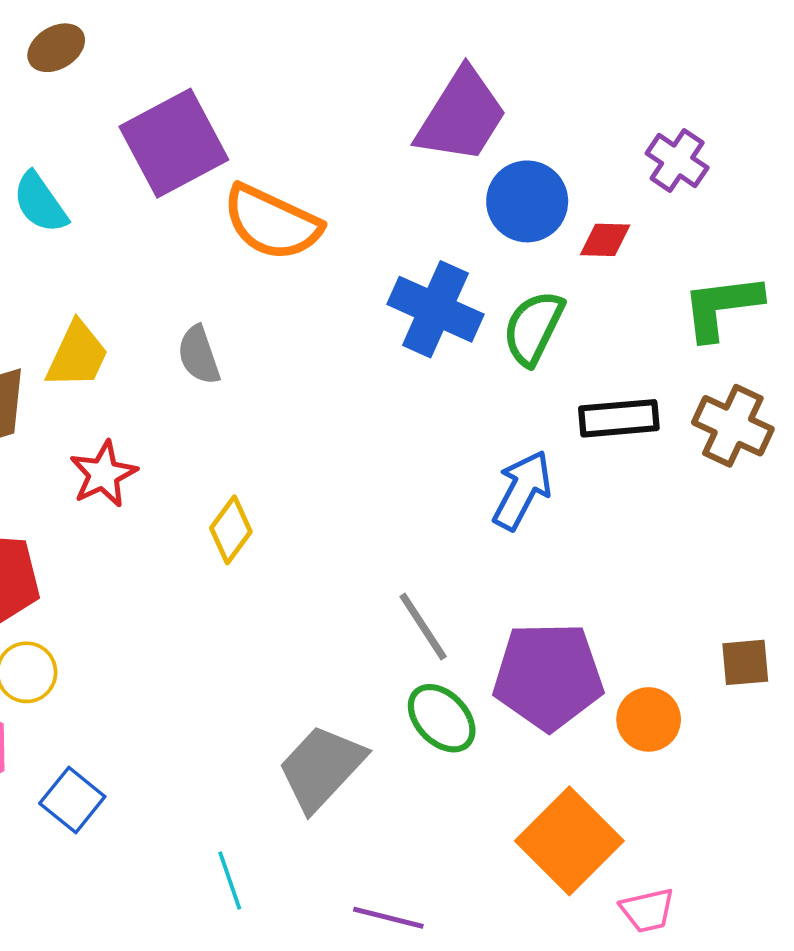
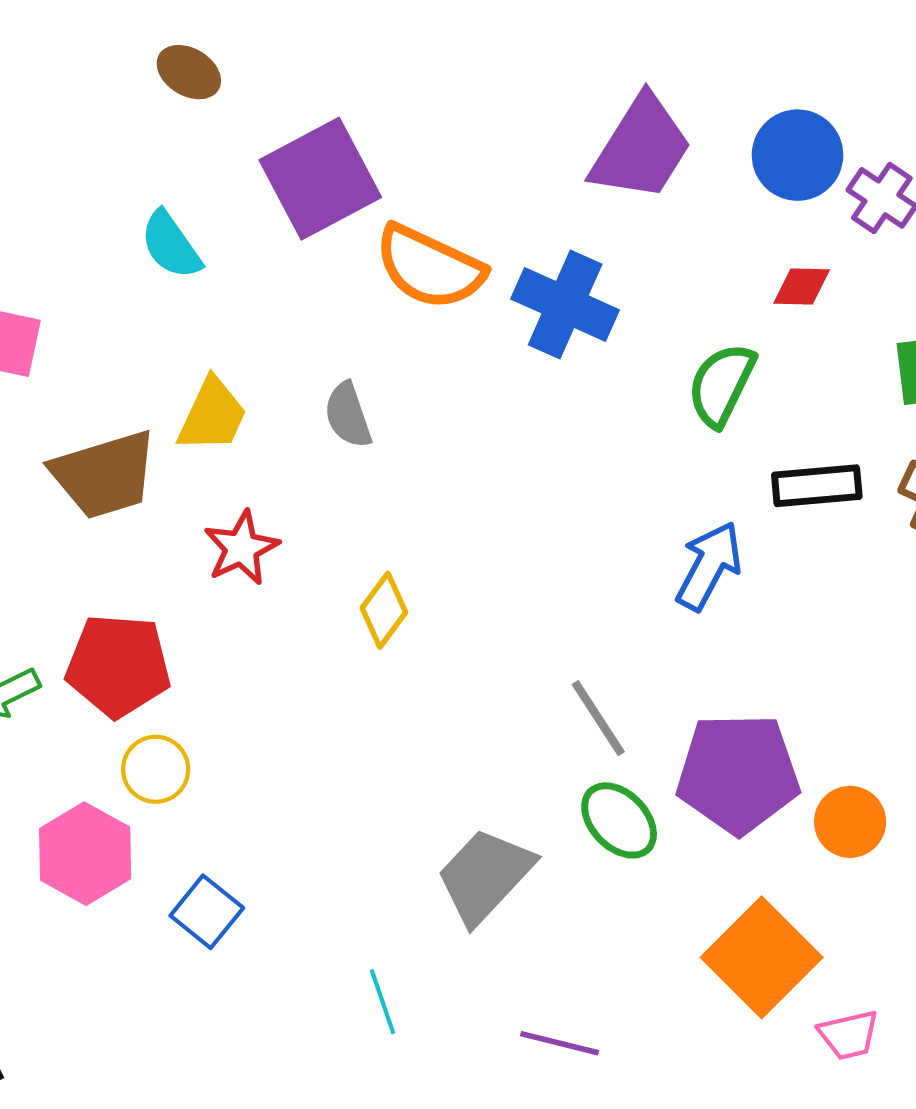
brown ellipse: (56, 48) -> (189, 72), turned 62
blue circle: (527, 201) -> (797, 155), moved
blue cross: (435, 309) -> (565, 304), moved

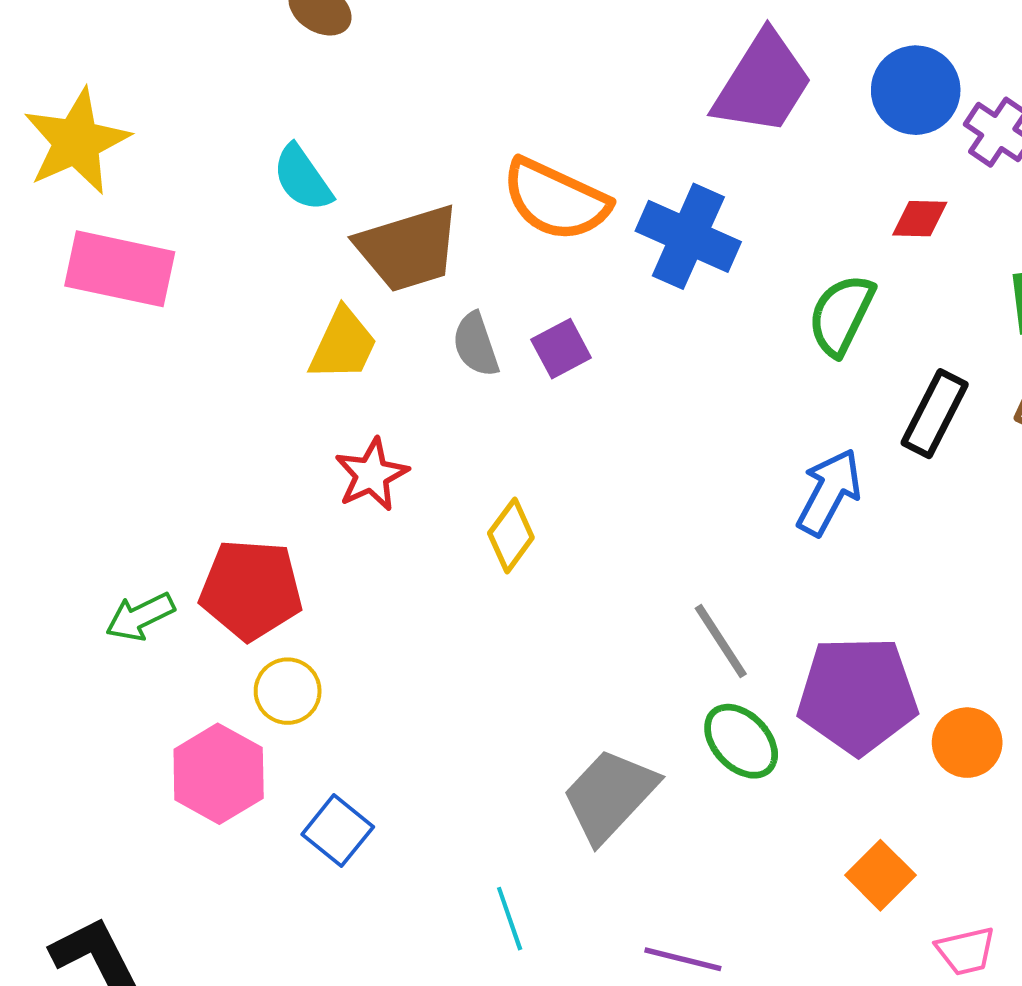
purple square: (320, 179) -> (561, 349), moved, size x0.5
brown trapezoid: (104, 475) -> (408, 248), moved
black rectangle: (817, 486) -> (935, 414), turned -58
orange square: (762, 957) -> (880, 875), size x0.6

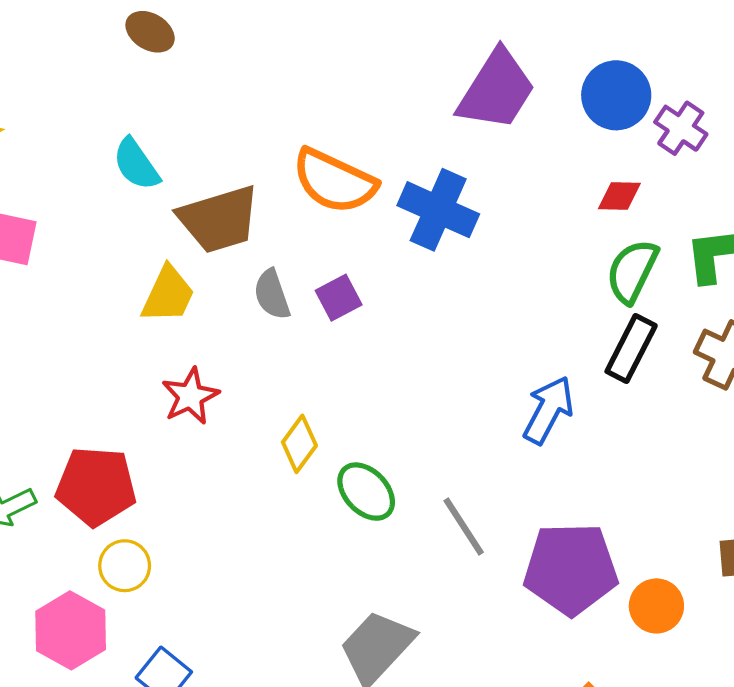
green semicircle: (841, 315) -> (632, 271), moved
green ellipse: (741, 741) -> (366, 492), moved

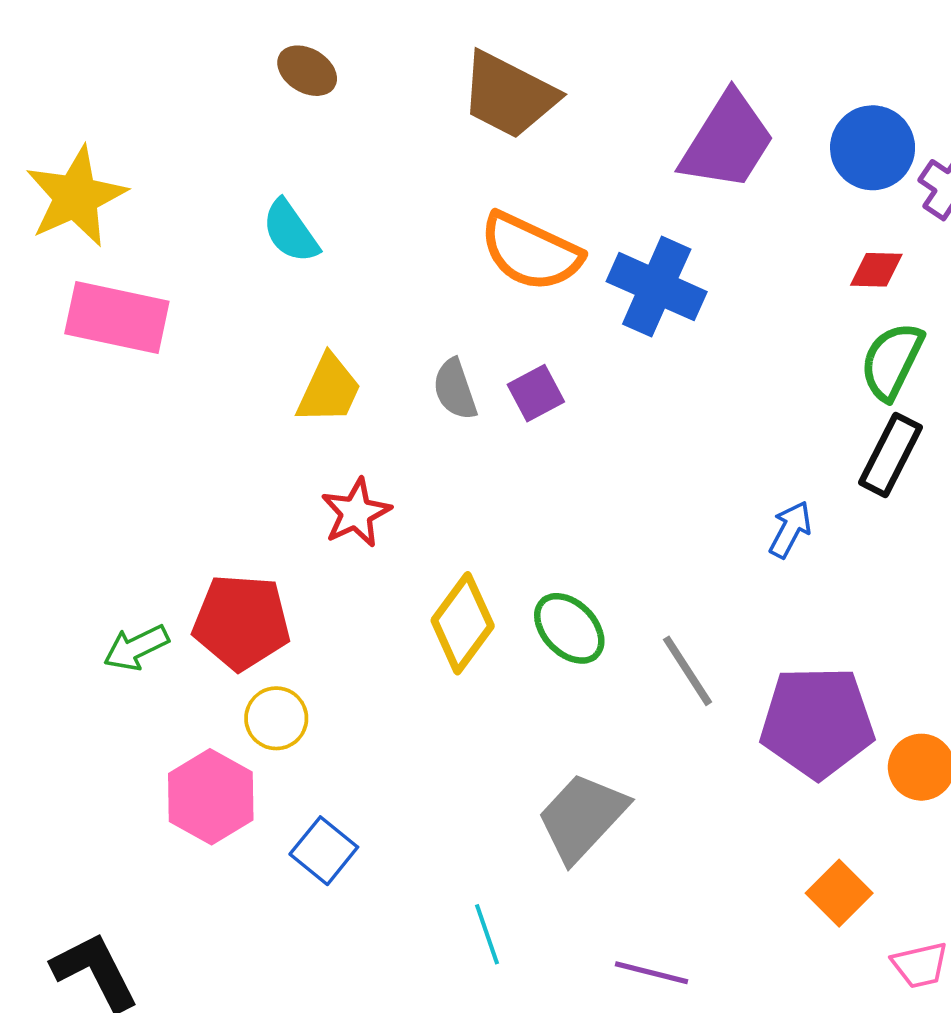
brown trapezoid: (219, 219) -> (509, 95), moved, turned 44
blue arrow: (548, 410) -> (790, 529), size x0.7
yellow diamond: (299, 444) -> (463, 623), moved, size x1.4

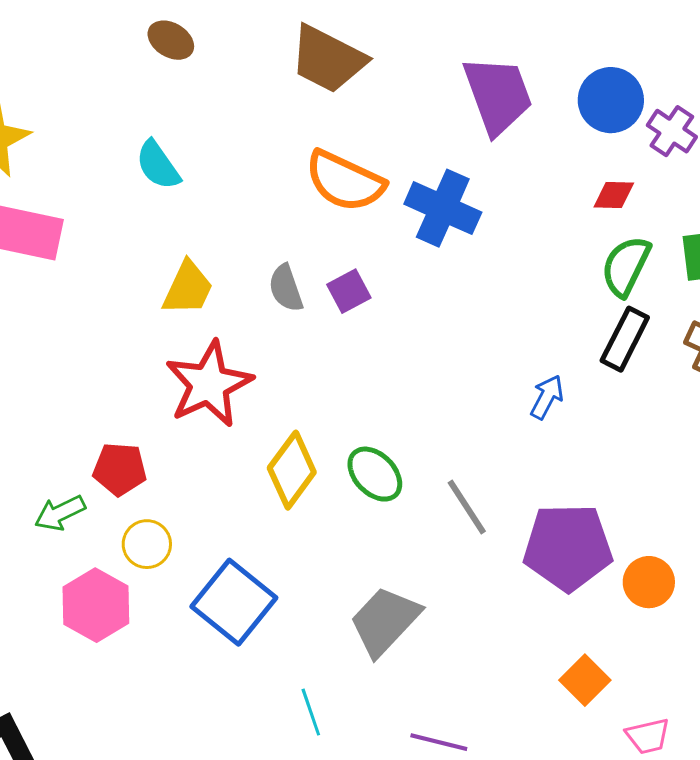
purple trapezoid: (727, 141) -> (498, 95), turned -52
red star: (356, 513) -> (209, 384), size x1.6
red pentagon: (242, 622) -> (120, 469), size x0.7
green arrow: (136, 648) -> (60, 513), moved
blue square: (324, 851) -> (234, 602), moved, size x1.6

